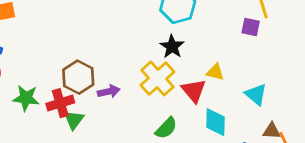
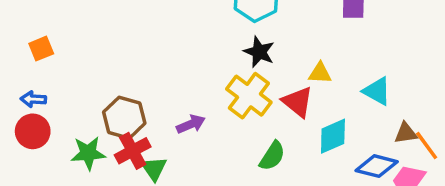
brown hexagon: (78, 77) -> (124, 118), moved
cyan diamond: (216, 122) -> (333, 136), turned 76

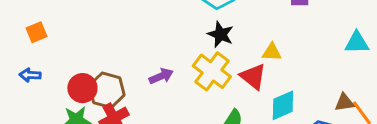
cyan triangle: (377, 91) -> (357, 43), moved, turned -30
purple arrow: (191, 124) -> (161, 76), moved
red circle: (33, 131) -> (82, 88), moved

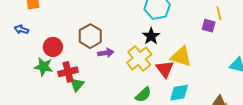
yellow triangle: (272, 52) -> (181, 56), size x1.6
brown hexagon: (107, 90) -> (90, 36), moved

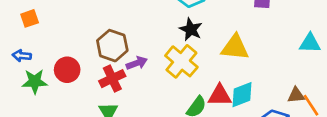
green star: (43, 67) -> (35, 82), moved
red triangle: (165, 69) -> (220, 95), moved, turned -42
red cross: (68, 72) -> (112, 79), moved

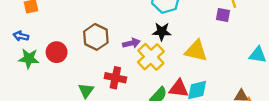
black star: (191, 29) -> (162, 32), turned -30
purple arrow: (137, 63) -> (131, 43), moved
red cross: (112, 79) -> (115, 78), moved, turned 30

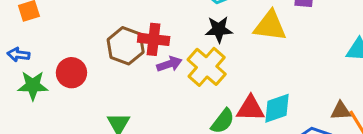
purple arrow: (131, 43) -> (169, 64), moved
yellow triangle: (196, 51) -> (270, 26), moved
red cross: (115, 78) -> (154, 39), moved

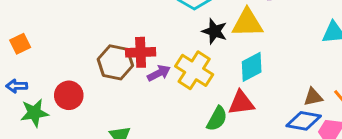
black star: (219, 29) -> (215, 31), moved, turned 30
cyan diamond: (277, 108) -> (252, 67), moved
brown triangle: (341, 111) -> (313, 97), moved

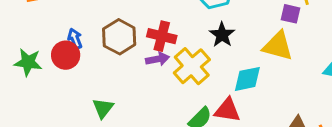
yellow triangle: (247, 23) -> (278, 46), moved
red cross: (141, 52) -> (162, 36), moved
blue arrow: (17, 86) -> (75, 39), moved, turned 54

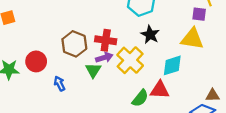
blue arrow: (75, 39) -> (59, 84), moved
green triangle: (103, 108) -> (93, 70), moved

